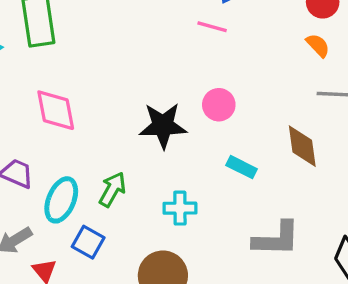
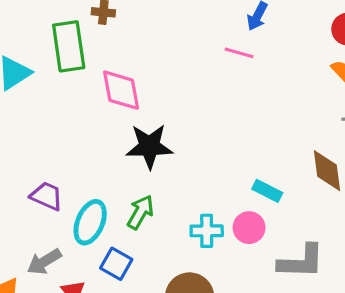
pink circle: (219, 105) -> (249, 228), moved
pink diamond: (56, 110) -> (121, 90), moved
black star: (163, 125) -> (149, 146), moved

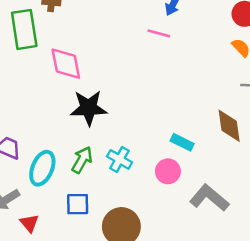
cyan cross: (207, 231) -> (120, 159), moved, turned 30
gray L-shape: (301, 262) -> (209, 198), turned -141
blue square: (116, 264) -> (78, 204), moved, turned -30

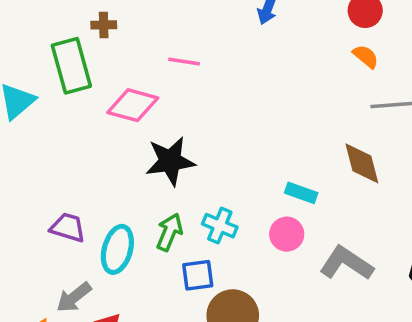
pink line: (159, 33) -> (184, 61), moved
pink diamond: (66, 64) -> (133, 105), turned -57
blue square: (78, 204) -> (198, 275), moved

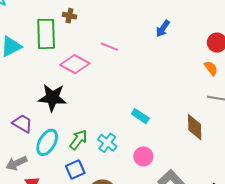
black star: (170, 161) -> (52, 98), moved
cyan rectangle: (301, 193) -> (140, 116), moved
blue square: (198, 275) -> (75, 169), moved, turned -30

